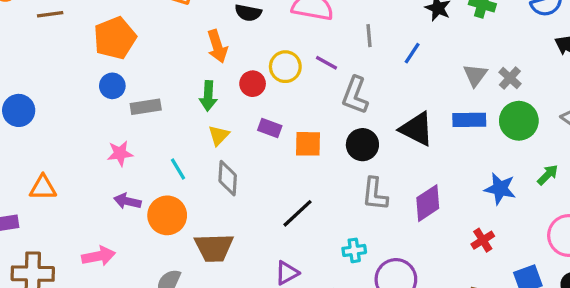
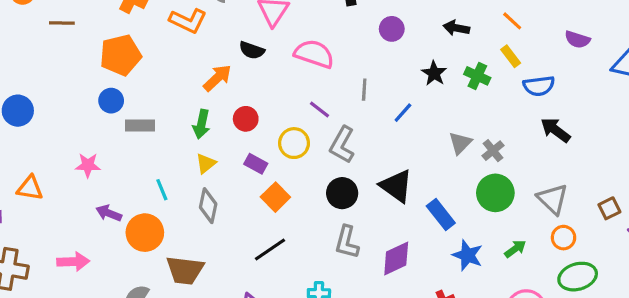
orange arrow: (217, 46) -> (217, 78), turned -124
yellow circle: (285, 67) -> (294, 143), moved
blue rectangle: (469, 120) -> (441, 215), moved, turned 44
orange square: (308, 144) -> (275, 197), moved, turned 36
pink star: (120, 153) -> (88, 165), moved

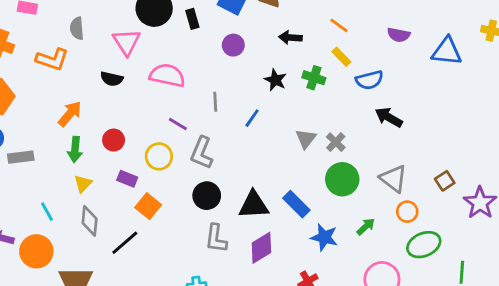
orange arrow: (217, 78) -> (70, 114), moved
black triangle: (396, 186) -> (254, 205), moved, turned -32
black line: (270, 250) -> (125, 243), moved

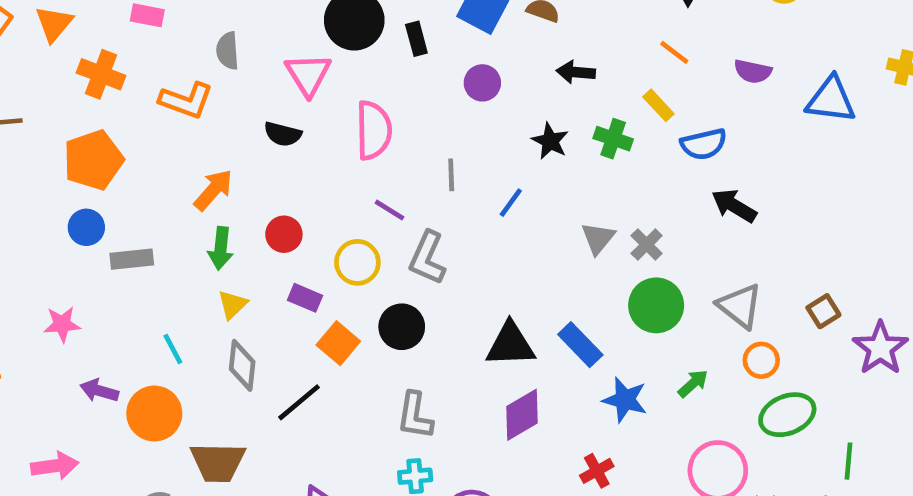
orange line: (339, 25) -> (674, 52), moved
pink semicircle: (167, 75) -> (374, 130), turned 76
black circle: (207, 196) -> (402, 327), moved
gray L-shape: (216, 238) -> (415, 416), moved

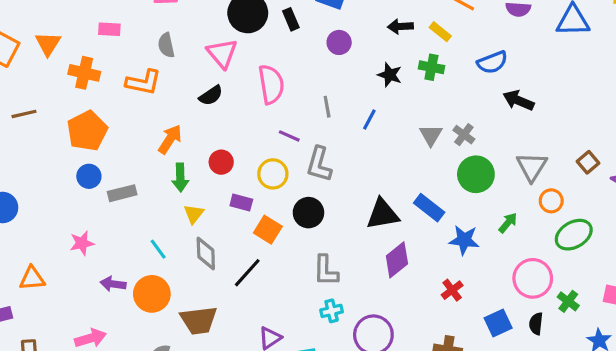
yellow rectangle: (658, 105) -> (440, 32), moved
black semicircle: (283, 134) -> (211, 96), turned -40
gray triangle: (740, 306) -> (532, 167), turned 32

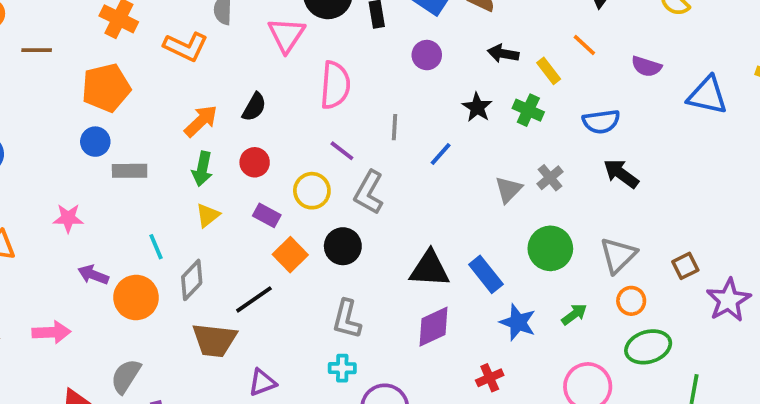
black semicircle: (211, 96) -> (254, 107), moved, turned -40
gray cross: (464, 135) -> (550, 178), moved
gray diamond: (206, 254) -> (192, 280), moved, turned 32
brown trapezoid: (199, 320) -> (214, 340), moved

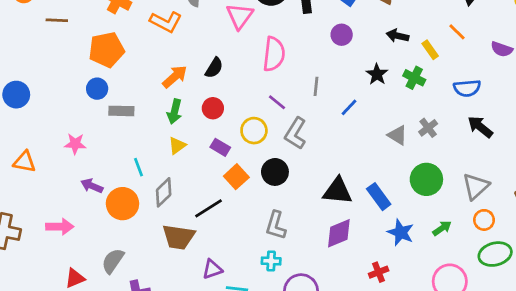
gray triangle: (508, 190) -> (397, 135), turned -45

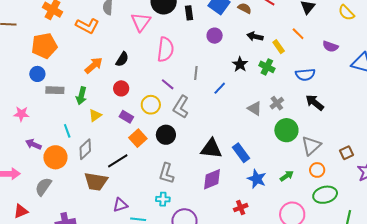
green arrow: (174, 112) -> (81, 96), moved
green circle: (426, 179) -> (286, 130), moved
gray semicircle: (113, 261) -> (43, 187), moved

